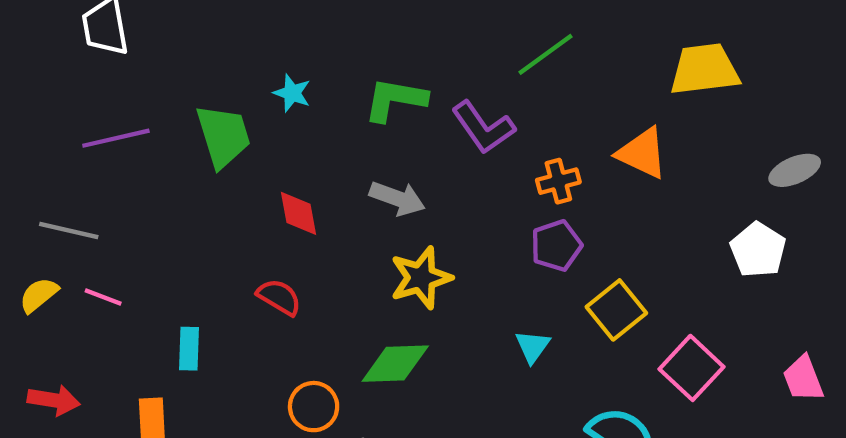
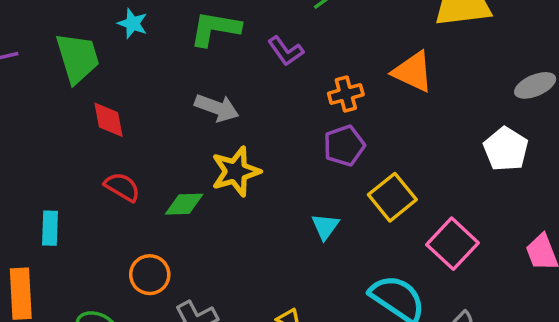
purple L-shape: (483, 127) -> (286, 51), size x0.7
red diamond: (299, 213) -> (108, 120), moved
green diamond: (395, 364) -> (184, 204), moved, size x0.7

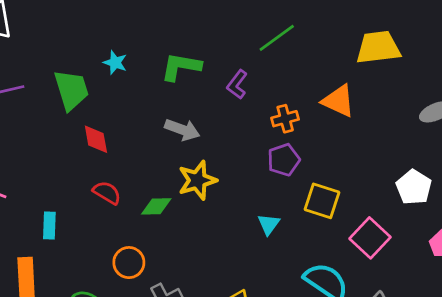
purple L-shape: (286, 51) -> (237, 84), turned 72
white pentagon: (506, 149) -> (414, 187), moved
yellow square: (392, 197) -> (322, 201), turned -33

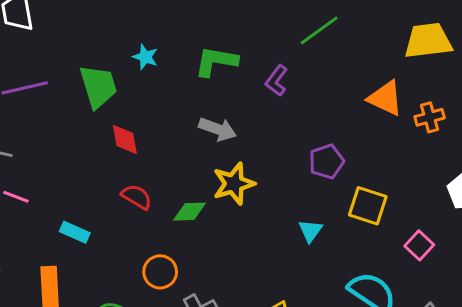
orange cross: (285, 119) -> (430, 117), moved
cyan rectangle: (49, 226) -> (75, 232), turned -68
pink square: (370, 238) -> (419, 245), size x0.7

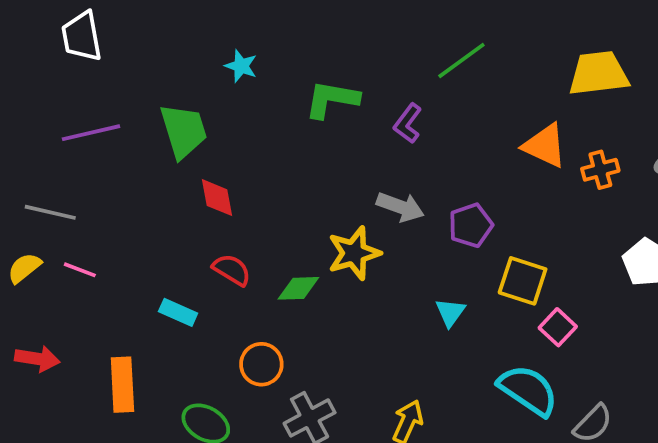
cyan star: (145, 57) -> (241, 66), moved
gray arrow: (218, 129) -> (400, 207), moved
cyan rectangle: (75, 232) -> (178, 312), moved
pink square: (419, 245) -> (558, 327), moved

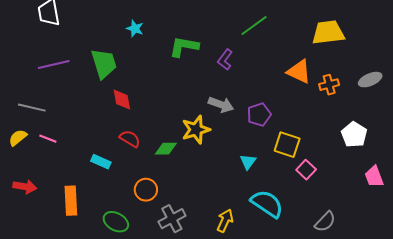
cyan semicircle: (528, 390) -> (267, 204), moved

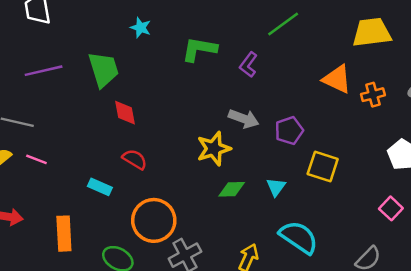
green diamond: (166, 149) -> (232, 189), moved
pink square: (306, 170) -> (391, 208), moved
orange circle: (146, 190) -> (154, 220), size x1.6

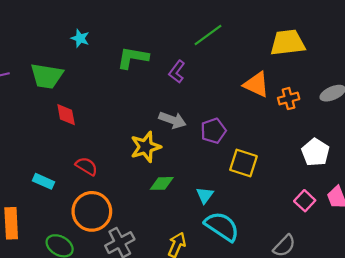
green trapezoid: (103, 70) -> (47, 76), turned 116
red semicircle: (135, 159) -> (86, 166), moved
cyan triangle: (276, 187) -> (205, 195), moved

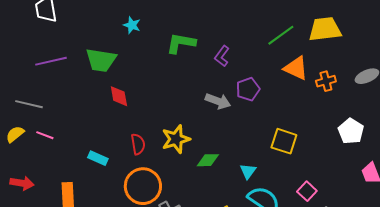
green line: (208, 35) -> (281, 35), moved
purple pentagon: (213, 131) -> (248, 89), moved
yellow star: (146, 147) -> (176, 139), moved
red semicircle: (86, 166) -> (138, 144), turned 50
pink square: (305, 201) -> (307, 191), moved

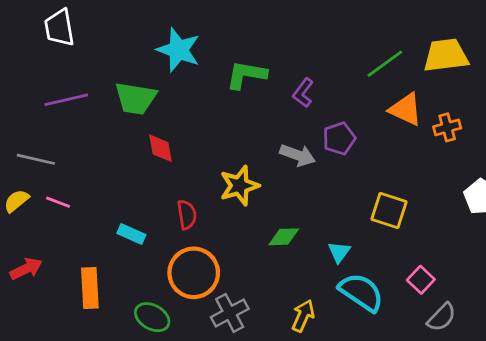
cyan star: (132, 25) -> (178, 50), size x1.8
yellow star: (176, 139) -> (239, 186), moved
red arrow: (22, 183) -> (26, 269), turned -35

